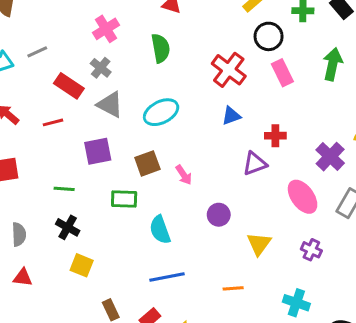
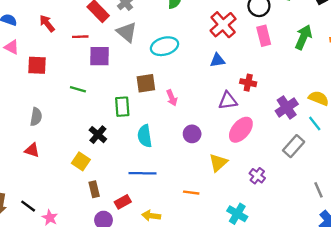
purple square: (98, 151) -> (100, 56), moved
pink ellipse: (303, 197) -> (241, 130), moved, turned 64
green rectangle: (124, 199) -> (122, 107), turned 72
black cross: (68, 227) -> (98, 135), moved
yellow square: (82, 265) -> (81, 161), moved

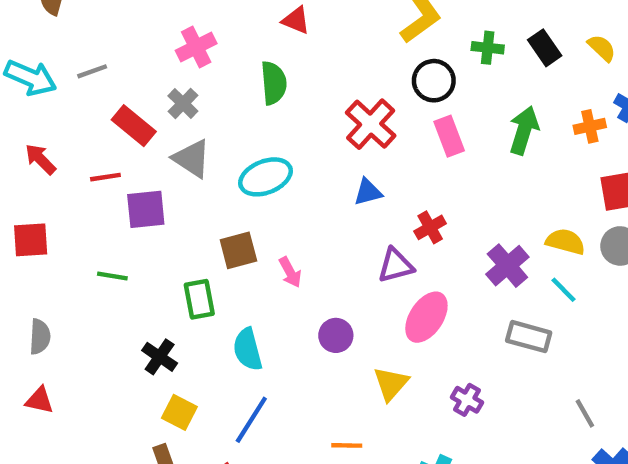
red cross: (248, 83) -> (430, 227), turned -35
gray rectangle: (294, 146) -> (529, 337), turned 70
yellow square: (81, 161) -> (179, 412), moved
blue line: (142, 173) -> (251, 420), turned -52

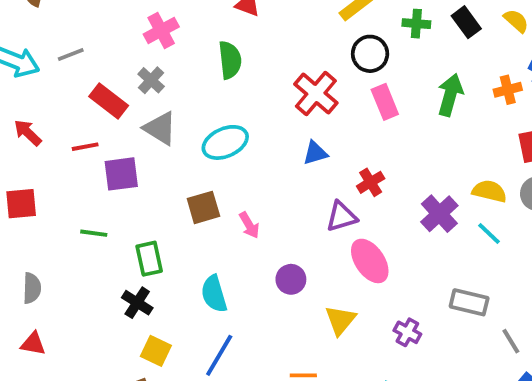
green rectangle: (199, 299) -> (149, 259), moved
pink ellipse: (426, 317) -> (370, 261), turned -66
gray rectangle: (529, 337) -> (469, 302), moved

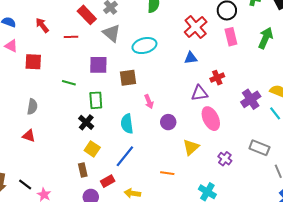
purple square: (121, 174) -> (98, 65), moved
pink arrow: (249, 225) -> (149, 102), moved

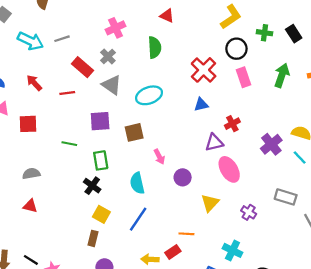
gray semicircle: (32, 107) -> (31, 174), turned -105
brown rectangle: (83, 170) -> (93, 238), turned 32
red rectangle: (108, 181) -> (173, 252), moved

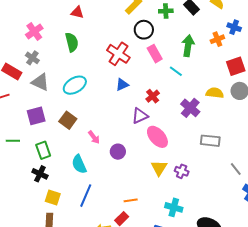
brown square: (134, 132) -> (68, 120), turned -30
cyan line: (300, 157) -> (176, 71), moved
gray rectangle: (286, 197) -> (210, 141), moved
yellow triangle: (210, 203) -> (159, 168), moved

